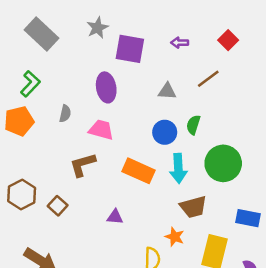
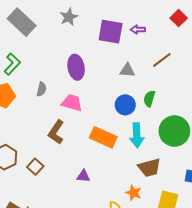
red square: (228, 40) -> (179, 18), moved
purple square: (130, 49) -> (111, 32), moved
brown L-shape: (83, 165) -> (56, 132), turned -40

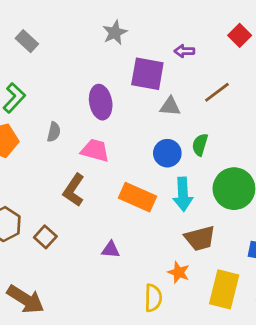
gray star: (69, 17) -> (115, 33), moved
gray rectangle: (22, 22) -> (27, 41), size x0.6
purple square: (111, 32) -> (147, 74), moved

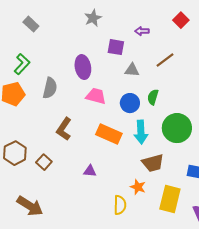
purple square: (147, 74) -> (116, 47), size x0.7
gray semicircle: (54, 132) -> (50, 88), size x1.5
pink trapezoid: (95, 150) -> (96, 96), moved

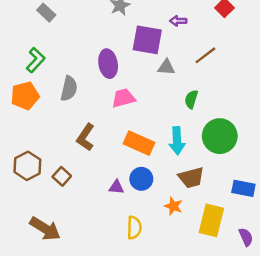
purple square: (116, 47) -> (147, 40), size x1.5
pink trapezoid: (96, 96) -> (124, 98), turned -30
blue circle: (130, 103) -> (141, 179), moved
yellow semicircle: (120, 205) -> (134, 228), moved

